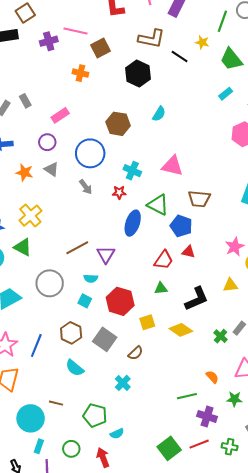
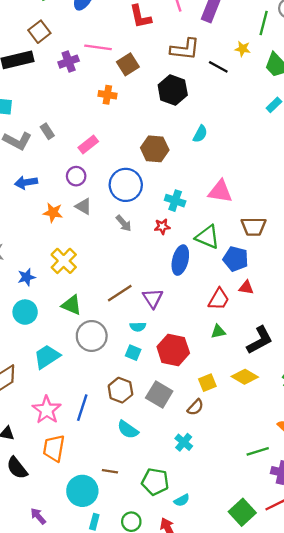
green triangle: (23, 247) -> (72, 305), moved
yellow square: (147, 322) -> (207, 383), moved

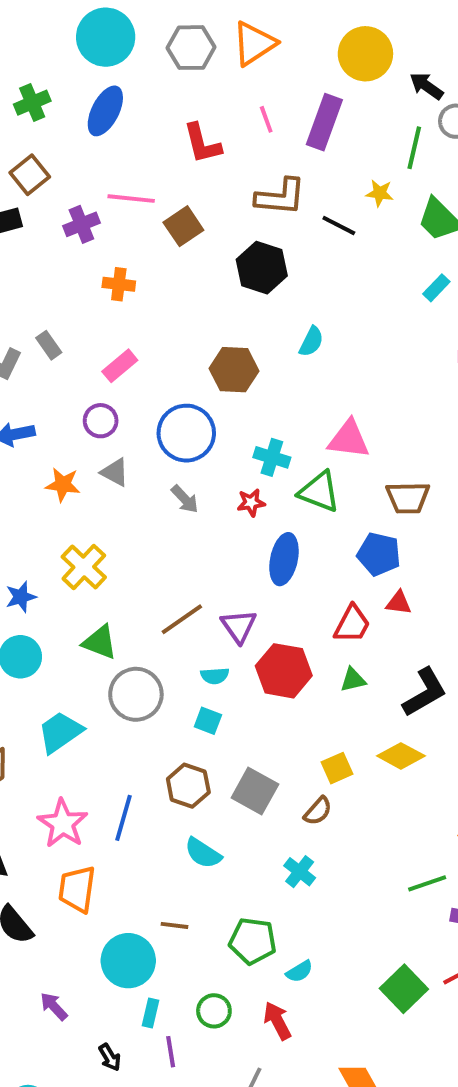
orange cross: (107, 95) -> (119, 284), moved
green triangle: (207, 237) -> (319, 492), moved
red hexagon: (173, 350) -> (284, 671), moved

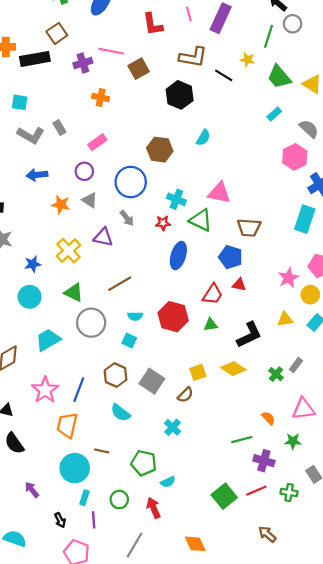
purple triangle: (239, 626) -> (103, 237), moved, turned -48
orange trapezoid: (77, 889) -> (67, 425), moved

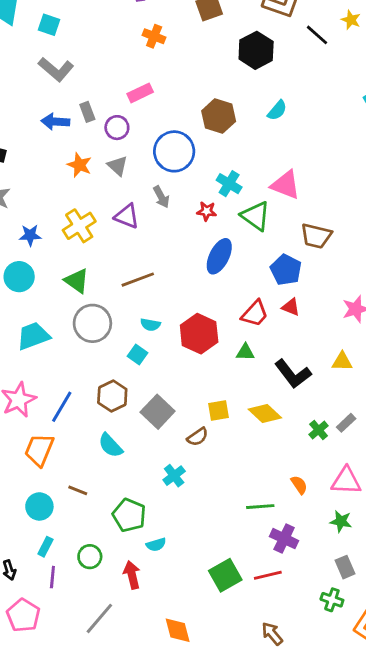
gray rectangle: (59, 128) -> (87, 112), moved
black L-shape: (249, 335) -> (293, 374), turned 68
green star: (293, 441) -> (341, 521), moved
cyan circle: (75, 468) -> (39, 506), size x0.7
green cross: (289, 492) -> (332, 600), moved

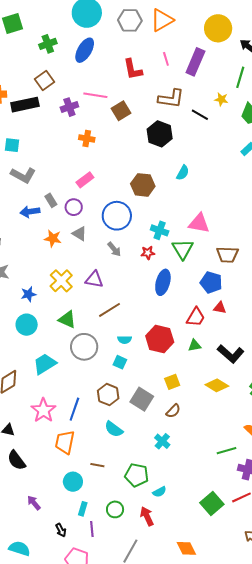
purple triangle: (127, 216) -> (94, 279), moved
green triangle: (256, 216) -> (183, 249), turned 35
yellow square: (219, 410) -> (172, 382), moved

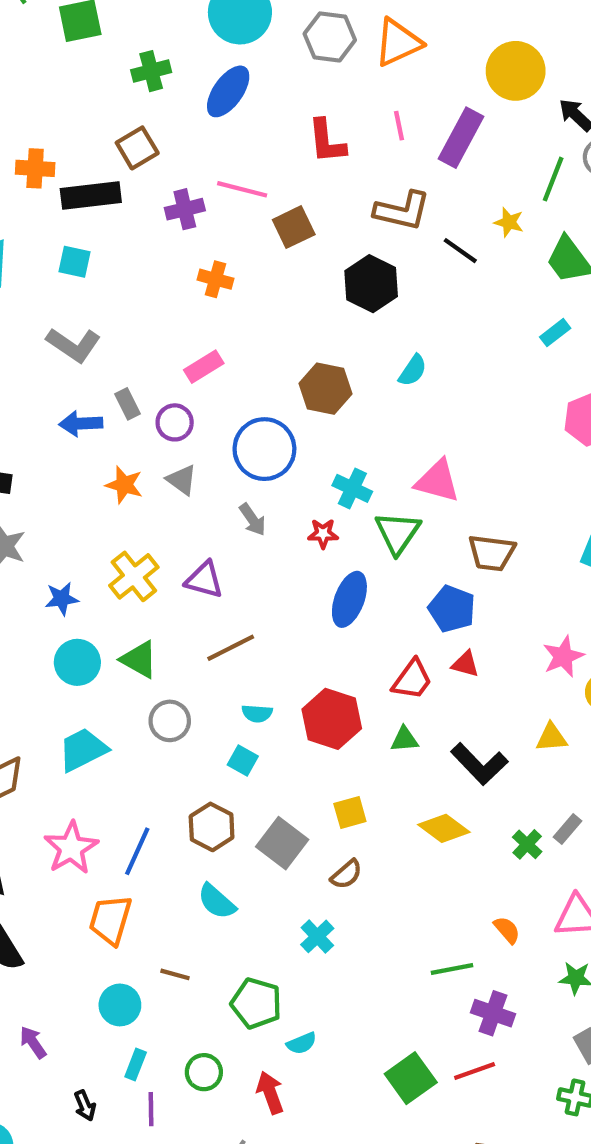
cyan square: (12, 145) -> (75, 262), moved
cyan circle: (27, 325) -> (77, 662), moved
gray circle: (84, 347) -> (170, 721), size x0.7

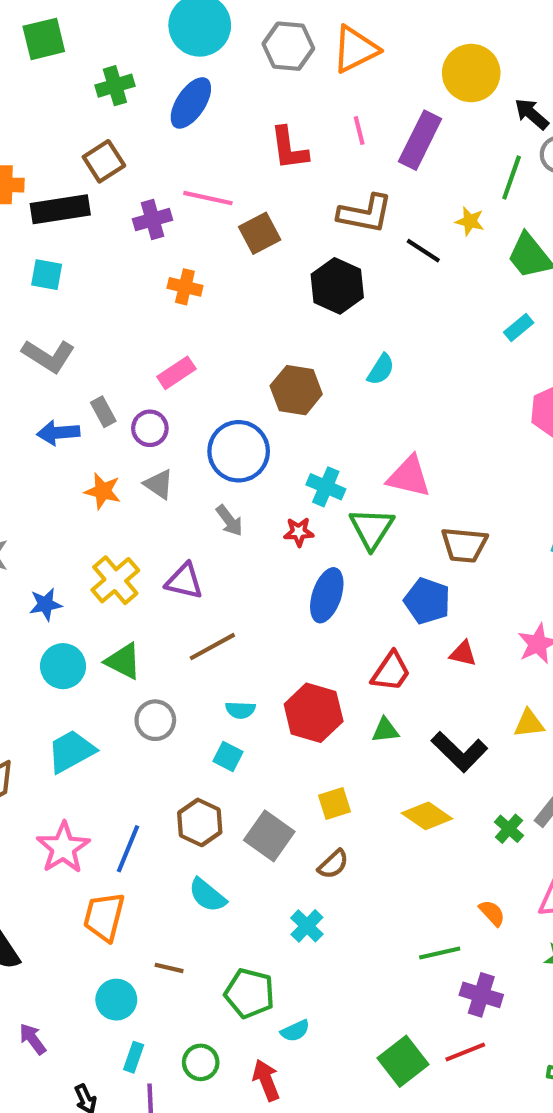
red triangle: (465, 664) -> (463, 654), moved

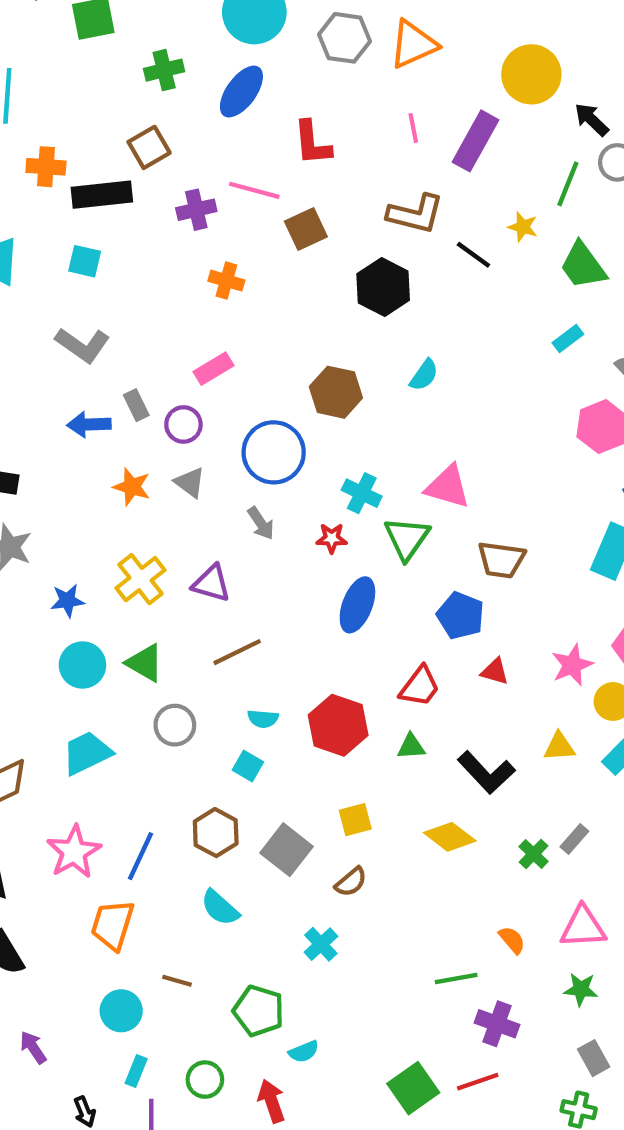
red L-shape: (289, 148) -> (312, 143), moved

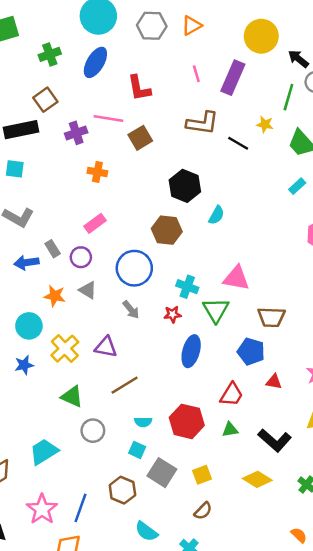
orange triangle: (413, 44) -> (192, 26), size x0.7
black hexagon: (383, 287) -> (185, 186), moved
cyan circle: (82, 665) -> (29, 326), moved
gray square: (287, 850) -> (162, 473), moved
cyan semicircle: (220, 908) -> (146, 531), moved

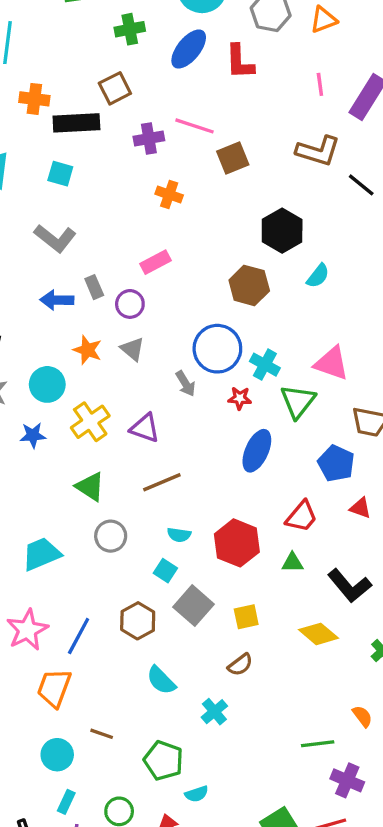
red L-shape: (139, 88) -> (240, 62), moved
blue circle: (134, 268) -> (217, 349), moved

